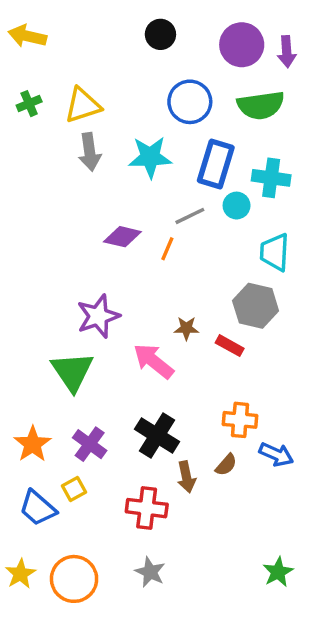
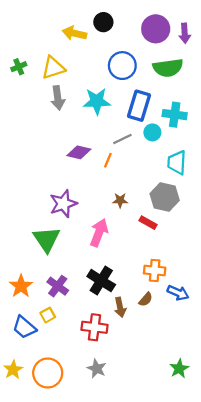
yellow arrow: (27, 36) -> (74, 33), moved
brown star: (186, 328) -> (120, 200), moved
pink arrow: (154, 361) -> (99, 233), turned 72

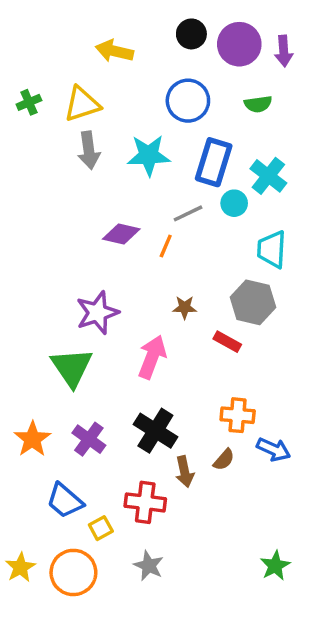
black circle: (103, 22) -> (191, 34), moved
green semicircle: (168, 68) -> (258, 104), size x0.6
cyan cross: (175, 115) -> (268, 176), turned 30
yellow square: (48, 315) -> (101, 528), moved
blue trapezoid: (24, 327) -> (65, 501), moved

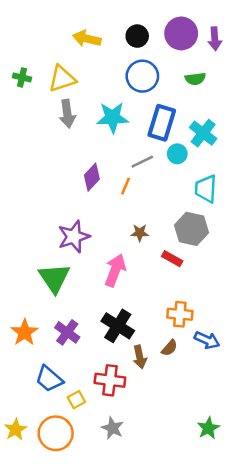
black circle: (191, 34) -> (137, 36), moved
green cross: (29, 102) -> (22, 77), turned 36
purple diamond: (121, 234) -> (92, 177), turned -60

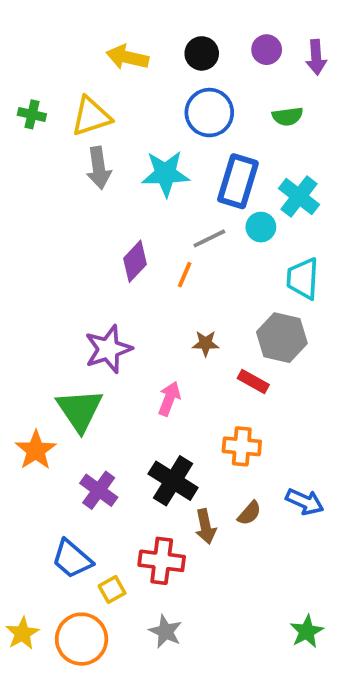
purple circle: (181, 33) -> (267, 50), size x0.6
pink arrow: (115, 270) -> (169, 399), size x0.7
orange cross: (180, 314) -> (242, 446), moved
orange star: (25, 332) -> (36, 450), moved

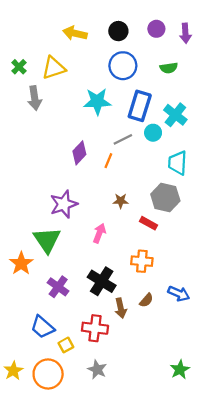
green cross: (32, 114) -> (19, 67), turned 32
gray arrow: (99, 168) -> (35, 98), moved

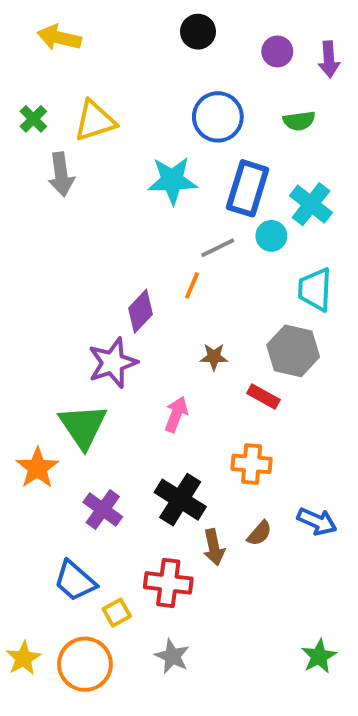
black circle: (118, 31) -> (198, 32), moved
yellow arrow: (75, 33) -> (59, 38), moved
purple diamond: (79, 153) -> (140, 311), moved

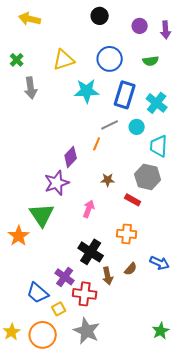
yellow triangle: (95, 121) -> (64, 60), moved
cyan circle: (271, 236) -> (137, 127), moved
purple cross: (103, 510) -> (65, 277), moved
gray star: (172, 656) -> (87, 331), size x1.5

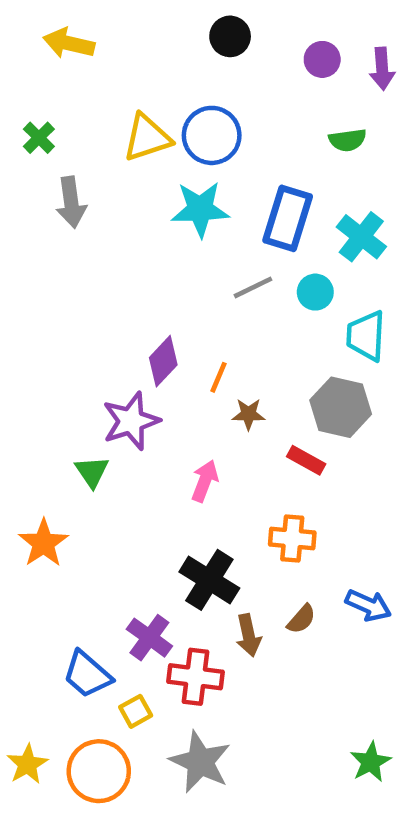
blue circle: (110, 59) -> (212, 135), moved
orange line: (97, 144) -> (219, 377), moved
green triangle: (42, 215) -> (92, 472), moved, size x0.6

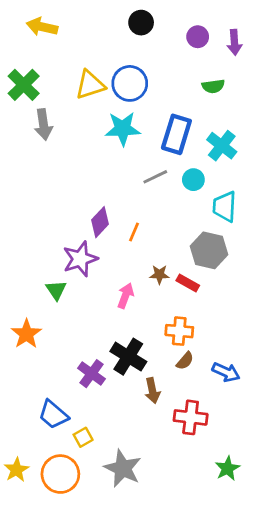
green cross: (39, 138) -> (24, 85), size x1.6
brown star: (248, 414) -> (159, 274), moved
brown semicircle: (301, 619) -> (185, 361), moved
purple cross: (149, 638) -> (92, 374), moved
red cross: (196, 677) -> (191, 417), moved

